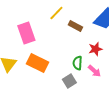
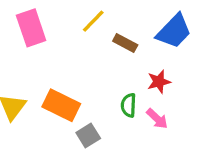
pink rectangle: (26, 33) -> (31, 28), moved
gray square: (69, 81) -> (88, 136), moved

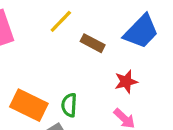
green semicircle: (129, 105) -> (69, 105), moved

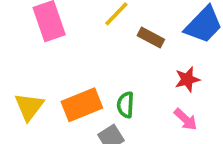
orange rectangle: (29, 105) -> (82, 105), turned -48

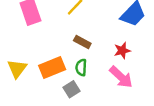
brown rectangle: (151, 38) -> (82, 42), moved
pink arrow: (185, 119) -> (121, 77), size x1.5

